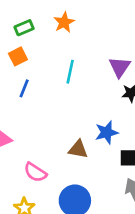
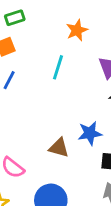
orange star: (64, 22) -> (77, 30), moved

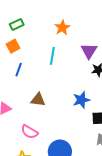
brown triangle: (59, 148) -> (38, 100), moved

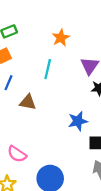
brown triangle: (38, 100) -> (28, 102), moved

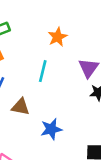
blue star: (78, 121) -> (51, 129), moved

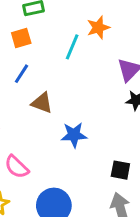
cyan line: (43, 71) -> (72, 47), moved

